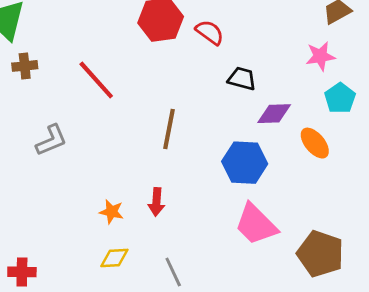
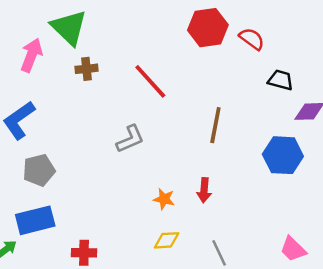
gray L-shape: (51, 140) -> (130, 139), moved
pink trapezoid: (256, 224) -> (293, 249), moved, size x0.7

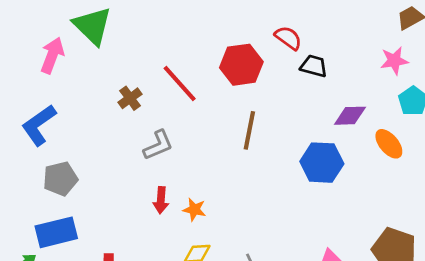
red hexagon: (208, 28) -> (241, 65), moved
brown cross: (86, 69) -> (130, 98), moved, turned -30
black trapezoid: (280, 80) -> (314, 66), moved
red arrow: (204, 190) -> (161, 200), moved

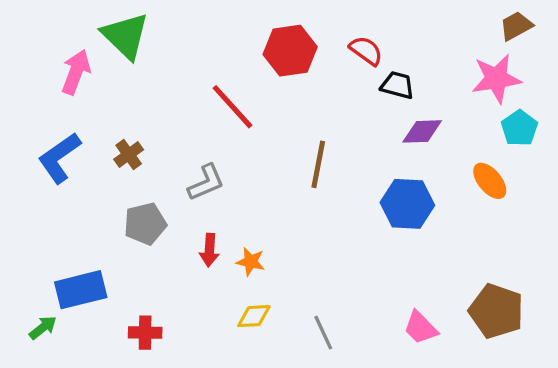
pink star: (394, 61) -> (496, 79), size x1.4
red hexagon: (241, 65) -> (290, 51), moved
brown cross: (130, 98) -> (129, 154), moved
purple diamond: (350, 116) -> (422, 131), moved
gray pentagon: (60, 179) -> (145, 224), moved

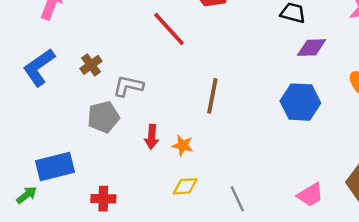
brown line: (318, 164) -> (212, 96), moved
gray L-shape: (206, 183) -> (128, 86), moved, turned -144
pink trapezoid: (420, 328) -> (310, 195), turned -76

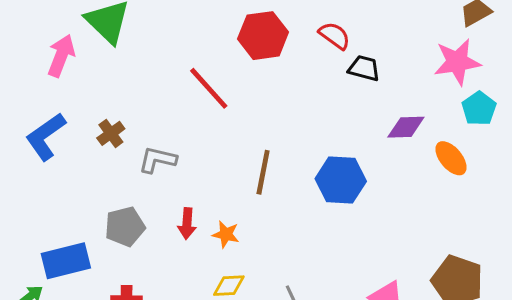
purple diamond: (311, 48) -> (406, 127), moved
blue hexagon: (300, 102) -> (341, 180), moved
gray pentagon: (103, 117) -> (125, 227), moved

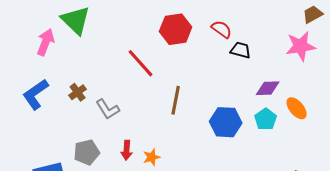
cyan pentagon: (479, 109) -> (266, 119), moved
gray L-shape: (157, 160) -> (108, 109), turned -135
brown line: (263, 172) -> (176, 100), moved
orange star: (226, 234) -> (152, 157), turned -30

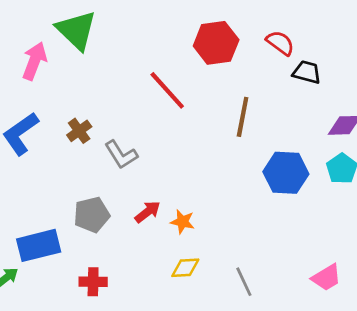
brown line: (176, 100) -> (243, 117), moved
red arrow: (127, 150) -> (148, 212), turned -132
orange star: (152, 157) -> (183, 222), turned 30

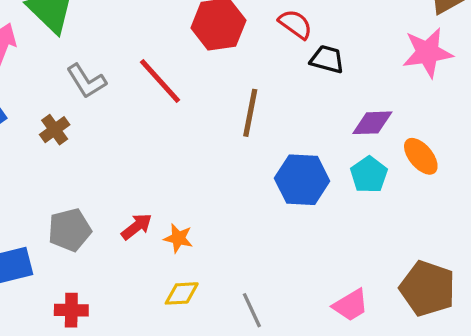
gray L-shape: (121, 155) -> (86, 81), moved

